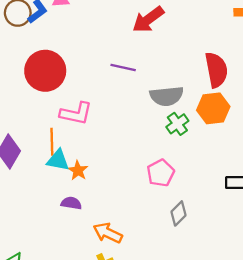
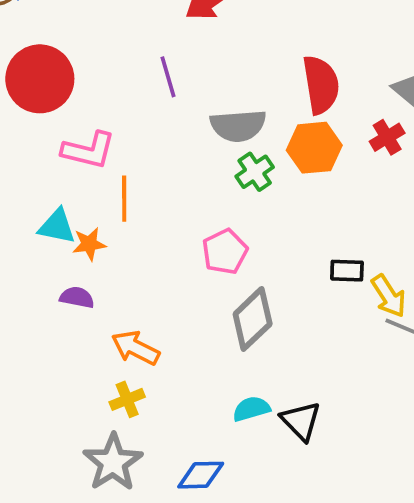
purple line: (123, 67) -> (168, 77), turned 60
orange line: (52, 142) -> (124, 199), moved
orange star: (78, 170) -> (89, 244), turned 30
gray diamond: (178, 213) -> (253, 319), size x1.5

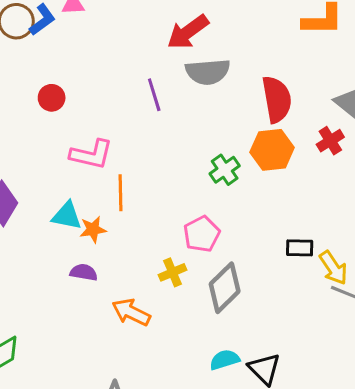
red circle: (40, 79) -> (52, 98), size x0.5
gray semicircle: (238, 126) -> (208, 72), moved
yellow cross: (127, 399) -> (173, 272), moved

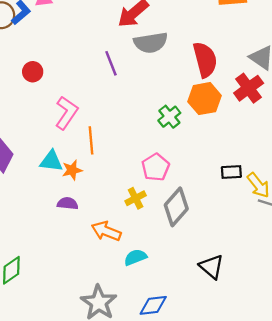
red cross: (330, 141) -> (249, 88), size x1.4
pink L-shape: (91, 154) -> (66, 113), turned -64
cyan semicircle: (225, 360) -> (135, 257), moved

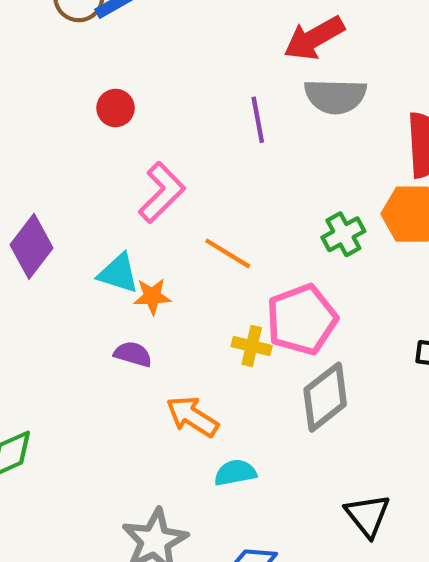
orange line: (91, 140) -> (228, 253), moved, turned -64
pink pentagon: (156, 167) -> (302, 320), size x1.4
yellow cross: (136, 198) -> (252, 346), moved, turned 30

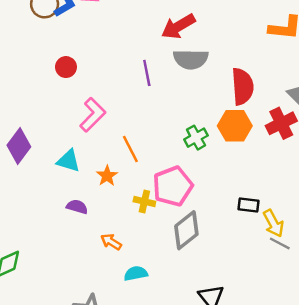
orange line: (228, 253) -> (130, 149), turned 32
orange star: (152, 296) -> (107, 176), moved, turned -30
orange arrow: (192, 416) -> (111, 242), size x0.7

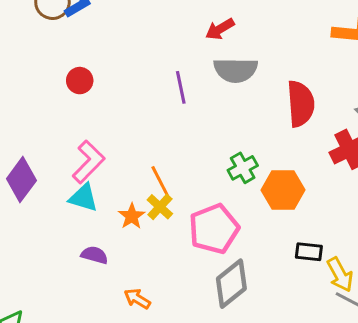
red arrow: (178, 26) -> (220, 29), size x0.7
pink L-shape: (93, 115) -> (88, 162), moved
orange hexagon: (235, 126) -> (283, 190), moved
yellow cross: (144, 201) -> (160, 207), moved, turned 30

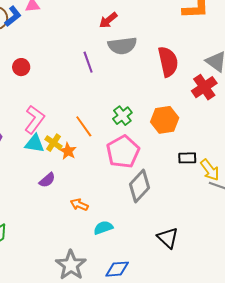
green cross: (243, 168) -> (122, 116), moved
yellow cross: (160, 207) -> (54, 143), moved
purple semicircle: (94, 255) -> (47, 180), turned 132

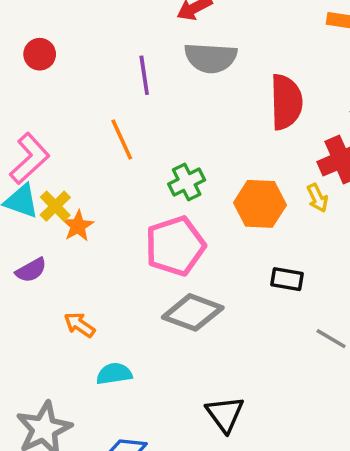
red circle: (21, 67) -> (40, 54), moved
orange line: (84, 126) -> (122, 139), moved
yellow arrow: (210, 170) -> (317, 198), moved, size x0.7
gray diamond: (139, 186) -> (193, 312), turned 56

